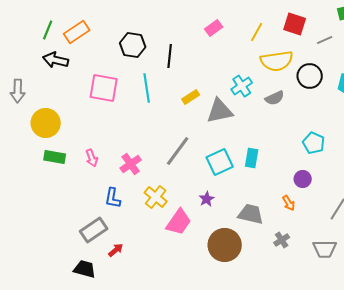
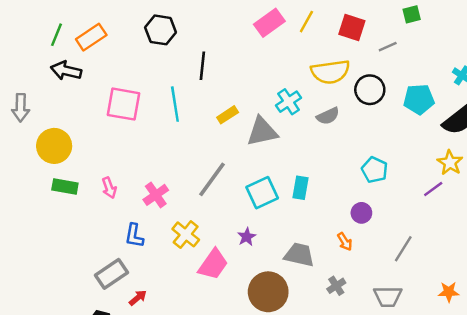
pink rectangle: (214, 28) -> (269, 23), moved, size x1.4
yellow line: (257, 32) -> (306, 22), moved
black hexagon: (133, 45) -> (161, 30), moved

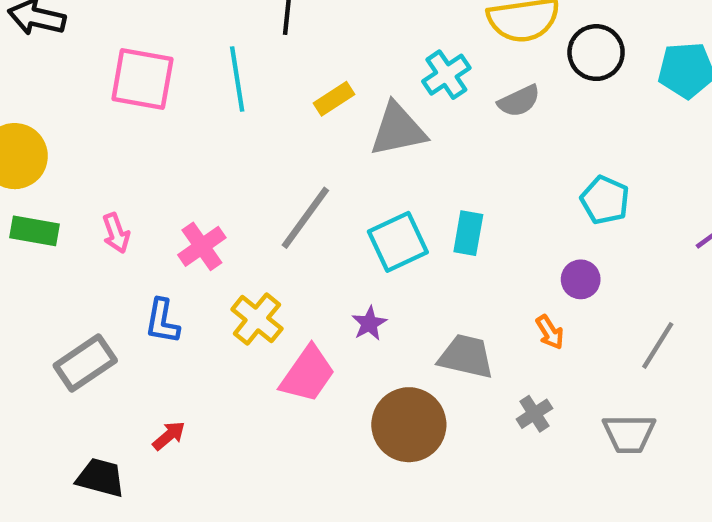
gray rectangle: (112, 274) -> (85, 363), moved

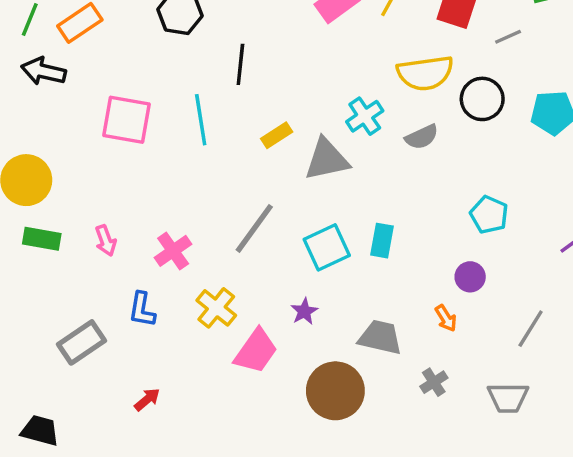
black trapezoid: (101, 478) -> (40, 431), moved

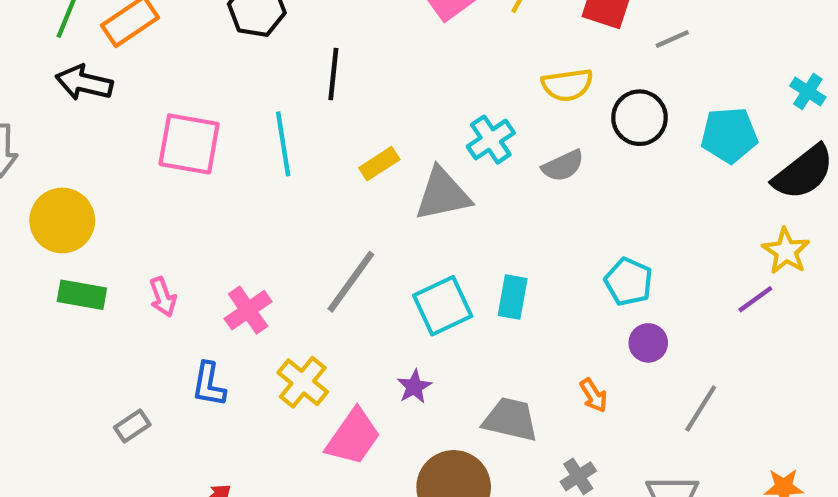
yellow semicircle: (425, 73) -> (567, 85), size x0.7
cyan pentagon: (489, 215) -> (629, 282), moved
purple circle: (470, 277) -> (648, 343), moved
gray rectangle: (82, 342) -> (132, 426), size x0.6

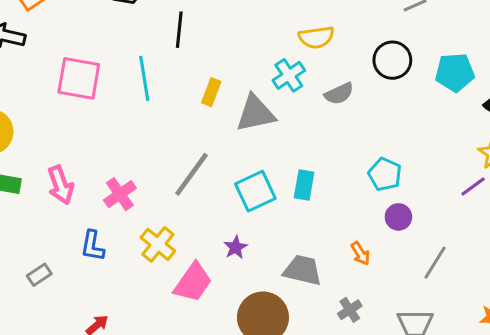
yellow semicircle: (567, 85) -> (316, 37), moved
yellow rectangle: (379, 164) -> (211, 92), turned -36
pink arrow: (163, 297) -> (61, 185), size x1.4

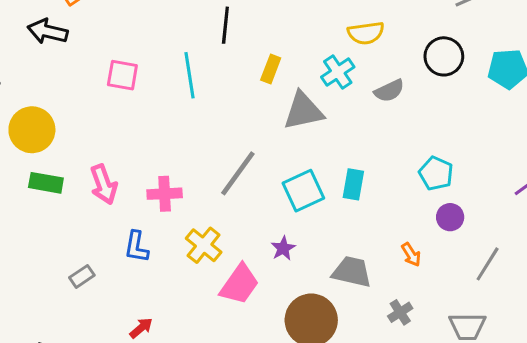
pink square: (79, 78) -> (122, 75), size x0.7
yellow rectangle: (211, 92) -> (271, 69), moved
pink cross: (120, 194) -> (165, 194), turned 32

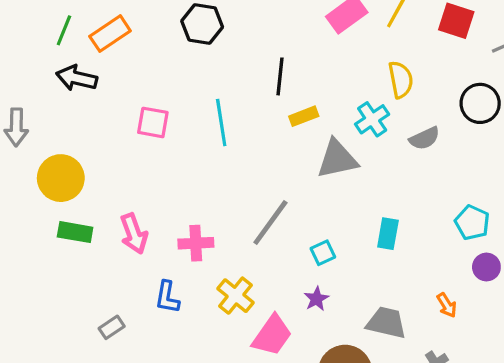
black line: (225, 25) -> (280, 76), moved
yellow semicircle: (366, 33) -> (401, 80), turned -93
yellow rectangle: (271, 69) -> (304, 116), turned 48
cyan square: (303, 191) -> (323, 253), moved, size x0.6

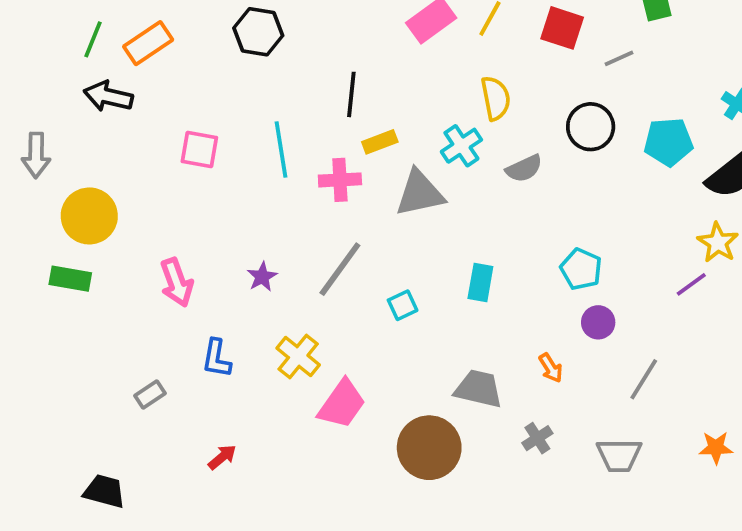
green rectangle: (75, 232) -> (70, 279), moved
pink cross: (196, 243) -> (340, 180), moved
purple star: (317, 299) -> (262, 277), moved

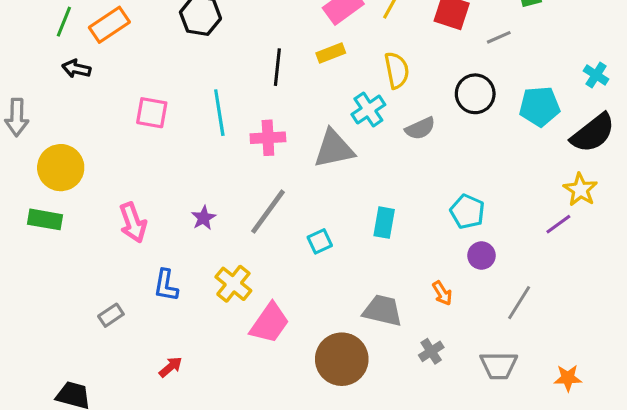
black arrow: (108, 96) -> (76, 69), size x0.7
yellow rectangle: (380, 142) -> (331, 53), moved
orange star: (716, 448) -> (568, 378), moved

